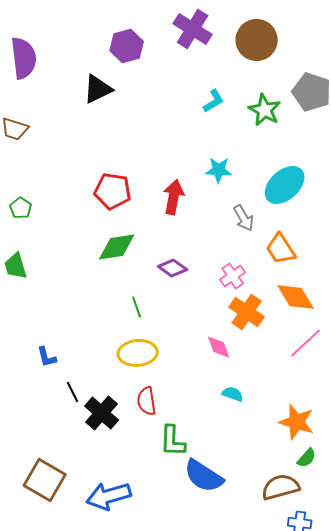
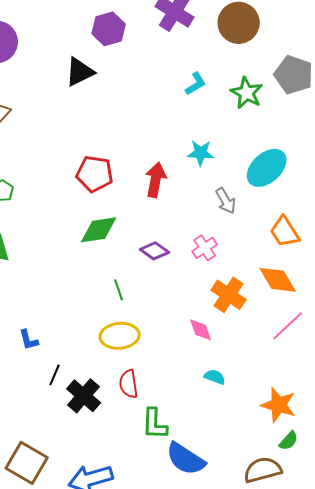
orange trapezoid: (281, 249) -> (285, 232), moved
pink cross: (233, 276) -> (205, 248), moved
black line: (73, 392) -> (55, 375), turned 50

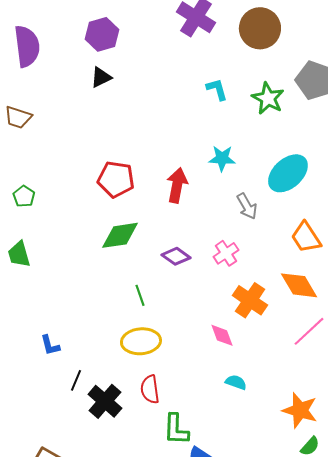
purple hexagon: (109, 29) -> (102, 34), moved
black triangle: (80, 72) -> (101, 77), size x0.7
cyan L-shape: (196, 84) -> (217, 89), turned -75

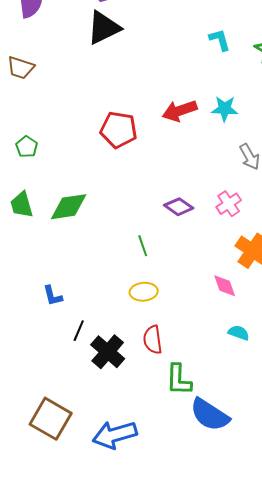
black triangle: (101, 77) -> (104, 28), size x1.6
red arrow: (177, 185) -> (180, 111), moved, turned -120
green diamond: (120, 235) -> (69, 207), moved
yellow ellipse: (141, 341) -> (144, 292), size x0.7

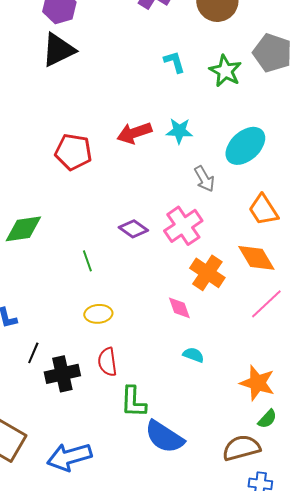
pink cross: (229, 204) -> (183, 226), size x1.5
green line: (143, 246) -> (87, 261), moved
black cross: (108, 352) -> (62, 374), turned 36

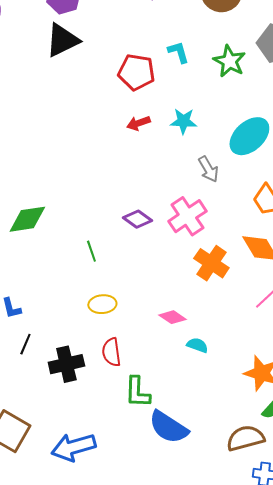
red arrow: (134, 133) -> (138, 123), size x0.7
red pentagon: (73, 152) -> (136, 72), moved
pink diamond: (179, 308) -> (172, 317), moved, turned -36
black line: (33, 353) -> (25, 344), moved

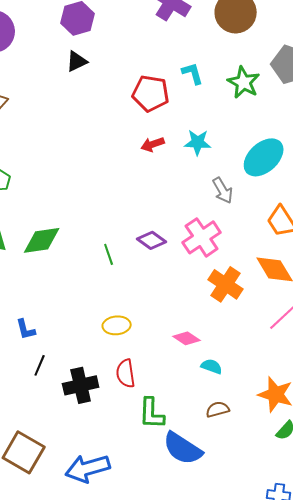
black triangle: (62, 40) -> (77, 61), size x0.6
green line: (91, 251) -> (109, 254), moved
brown semicircle: (245, 438) -> (218, 409), moved, size x0.6

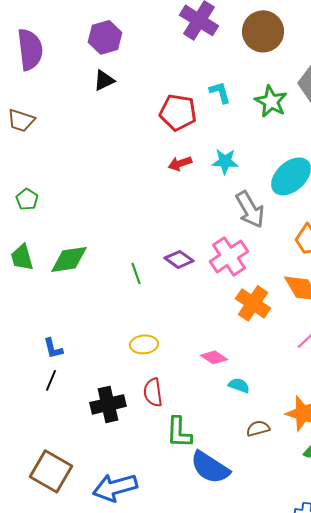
gray arrow: (223, 190) -> (250, 209), size x1.4
black line: (40, 365) -> (51, 380), moved
brown semicircle: (218, 409) -> (258, 428), moved

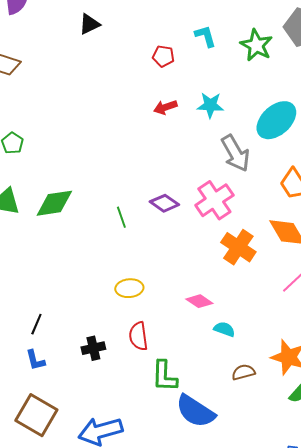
red pentagon: (178, 112) -> (163, 56), size x0.6
blue L-shape: (53, 348) -> (35, 360), moved
black cross: (108, 404) -> (93, 348), size x0.7

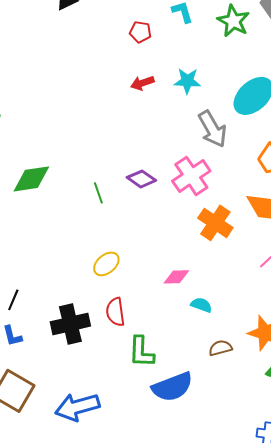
yellow ellipse: (129, 288) -> (106, 264), turned -36
pink diamond: (199, 301) -> (176, 277), turned -36
black cross: (93, 348) -> (70, 324), size x1.6
blue semicircle: (195, 411) -> (172, 387), turned -54

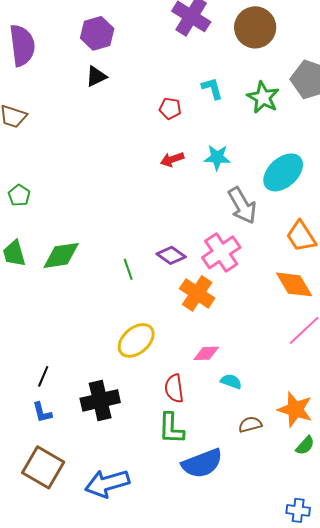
orange cross: (215, 223) -> (197, 293), moved
yellow ellipse: (106, 264) -> (136, 340), size x1.4
red semicircle: (115, 312) -> (174, 388), moved

